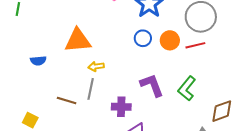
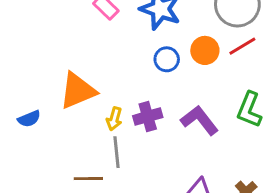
blue semicircle: (38, 61) -> (29, 119), moved
yellow arrow: (96, 67) -> (114, 119), turned -49
purple cross: (121, 107) -> (148, 117), moved

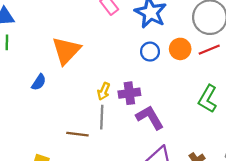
orange triangle: (78, 91) -> (66, 51), moved, turned -32
blue semicircle: (29, 119) -> (39, 82), turned -42
purple L-shape: (200, 120) -> (150, 117), moved

